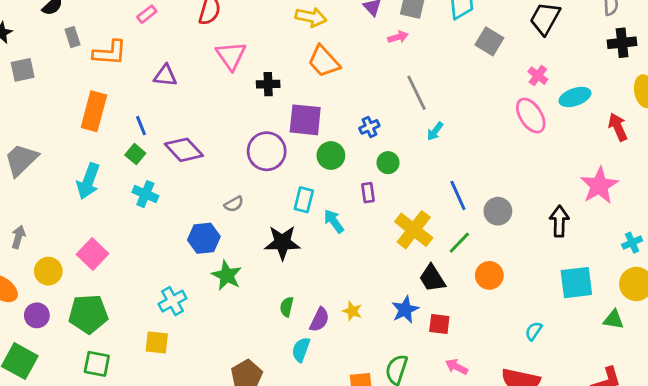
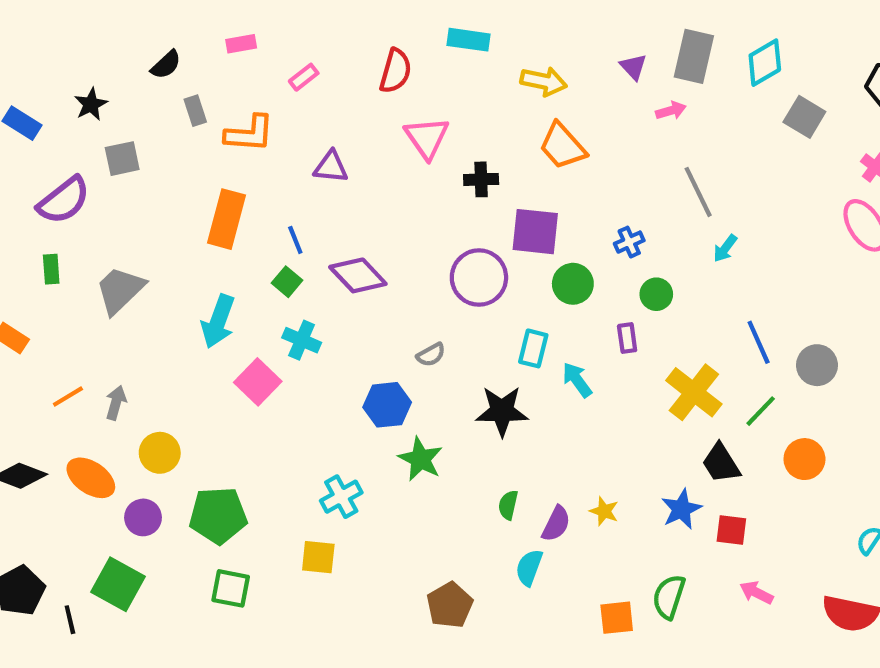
pink square: (93, 254) -> (258, 382), moved

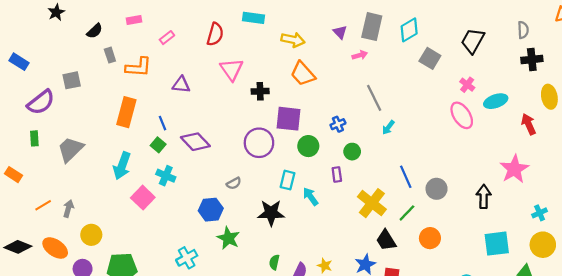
black star: (91, 104) -> (56, 12), moved

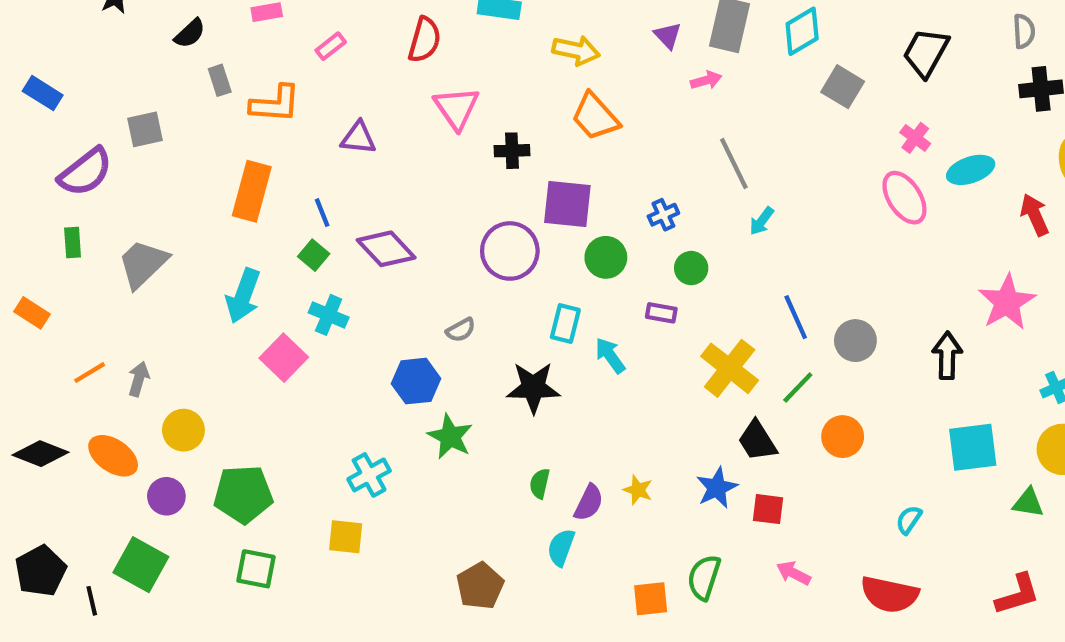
purple rectangle: (337, 175) -> (661, 313), turned -72

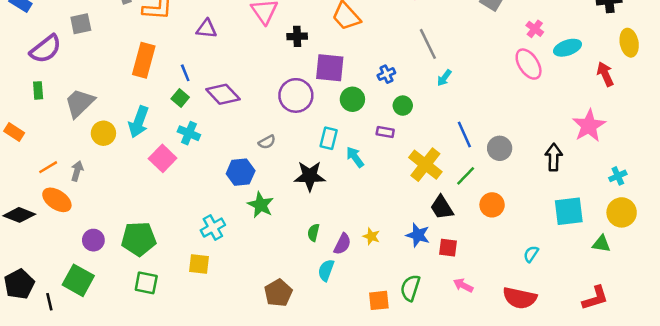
yellow circle: (183, 430) -> (103, 133), moved
orange ellipse: (113, 456) -> (57, 200), moved
blue star: (717, 488) -> (418, 235), turned -30

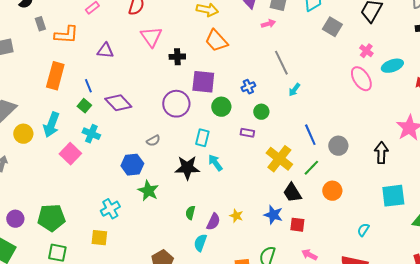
cyan arrow: (355, 157) -> (215, 163), moved

